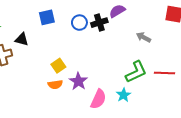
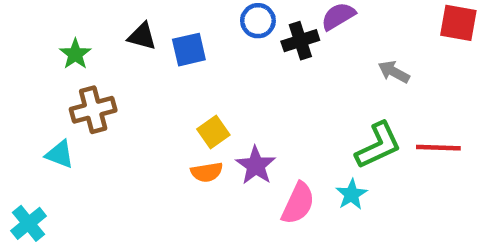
blue square: (47, 17) -> (189, 50), moved
blue circle: (79, 23) -> (258, 21), moved
black triangle: (22, 39) -> (142, 36), moved

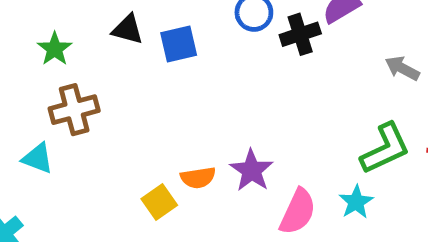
yellow square: (213, 132) -> (159, 202), moved

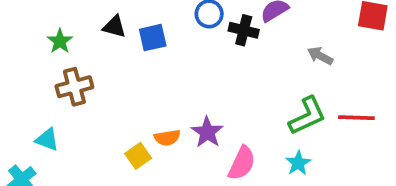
black cross: (300, 34) -> (244, 30), turned 32
cyan triangle: (38, 158) -> (47, 139), moved
cyan star: (356, 202) -> (298, 163), moved

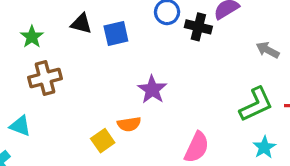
purple star: (207, 132) -> (152, 90), moved
cyan star: (298, 163) -> (264, 147), moved

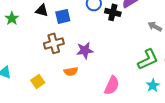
brown cross: (45, 78) -> (54, 43), moved
purple star: (152, 90) -> (85, 50), turned 30
yellow square: (103, 141) -> (38, 81), moved

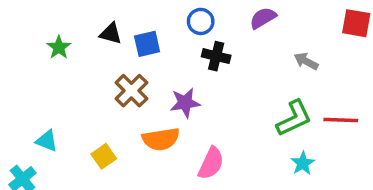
black cross: (113, 12) -> (216, 56), moved
brown cross: (54, 43) -> (131, 91), turned -30
orange semicircle: (71, 71) -> (161, 139), size x1.5
pink semicircle: (112, 85) -> (211, 163), moved

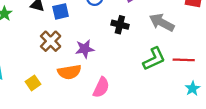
black cross: (216, 56) -> (120, 25), moved
gray arrow: (306, 61) -> (162, 22), size x1.6
cyan star: (303, 163) -> (193, 88), moved

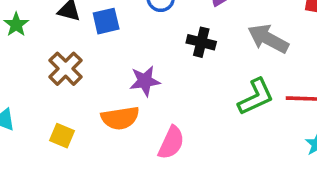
brown cross: (51, 41) -> (66, 69), moved
yellow square: (33, 83) -> (62, 136), turned -32

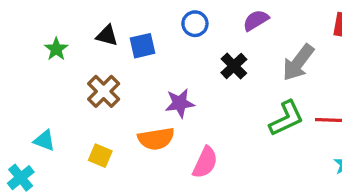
gray arrow: (268, 39) -> (298, 63), turned -81
black cross: (201, 42) -> (234, 66), turned 32

